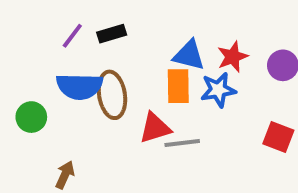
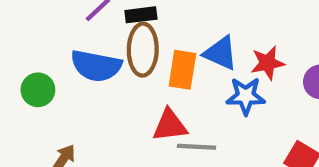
orange rectangle: (178, 86) -> (182, 70), moved
brown ellipse: (112, 95) -> (143, 50), moved

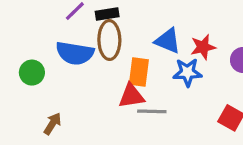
orange rectangle: (182, 70) -> (139, 72), moved

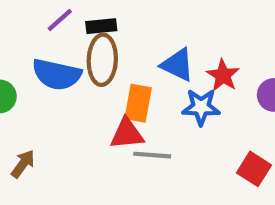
red star: (203, 47) -> (223, 75), turned -30

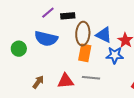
brown ellipse: (102, 60) -> (83, 34), moved
red triangle: (127, 134) -> (66, 81), moved
brown arrow: (23, 164) -> (38, 82), moved

